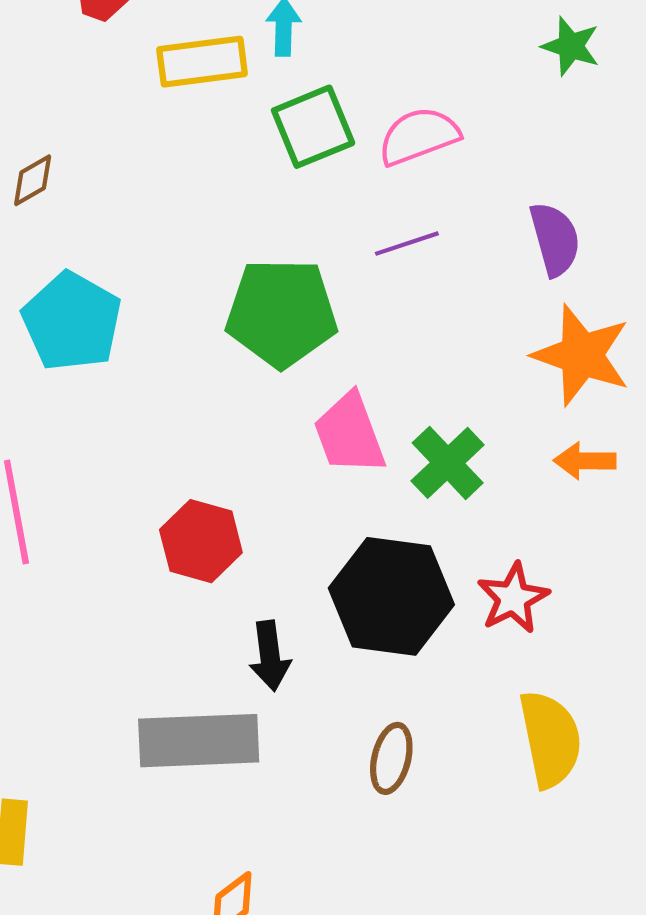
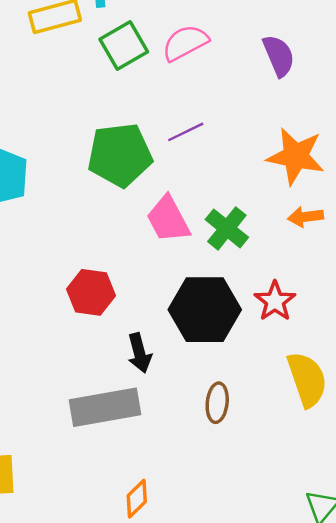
purple semicircle: (555, 239) -> (279, 56), moved
purple line: (407, 244) -> (186, 132), moved

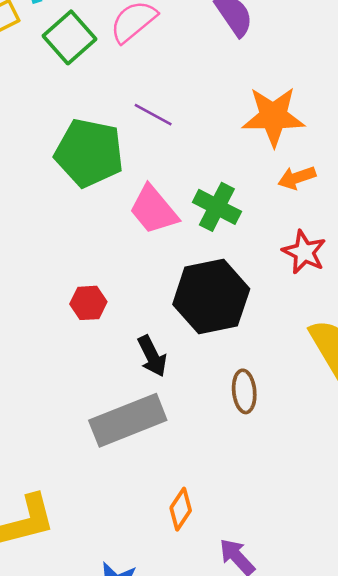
purple line: (186, 132) -> (153, 115), turned 66
green pentagon: (120, 155) -> (89, 153), turned 30
red hexagon: (91, 292) -> (88, 303), size x0.7
red star: (275, 301) -> (304, 252), moved

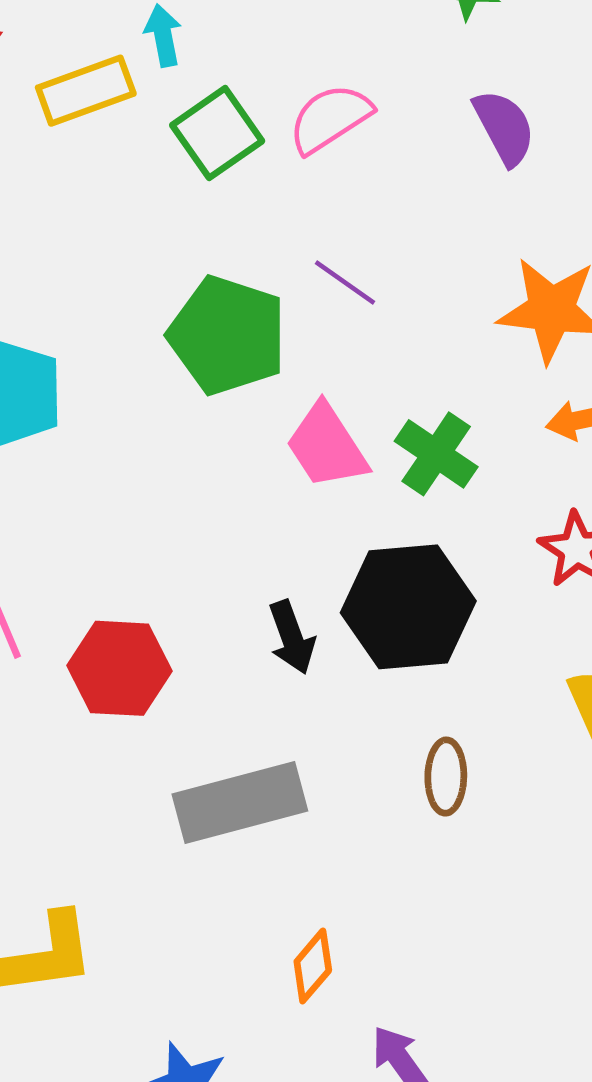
red hexagon: (88, 303) -> (119, 668), moved, size x1.6
black arrow: (152, 356) -> (292, 637), moved

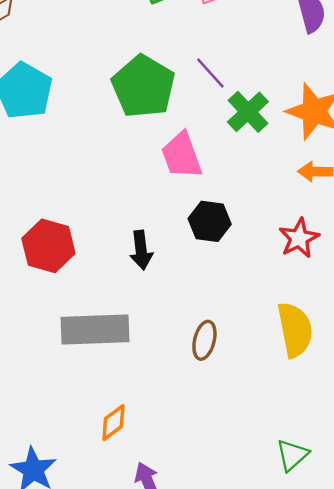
green cross: (436, 454) -> (248, 112), moved
black hexagon: (408, 607) -> (210, 221), moved, size x0.6

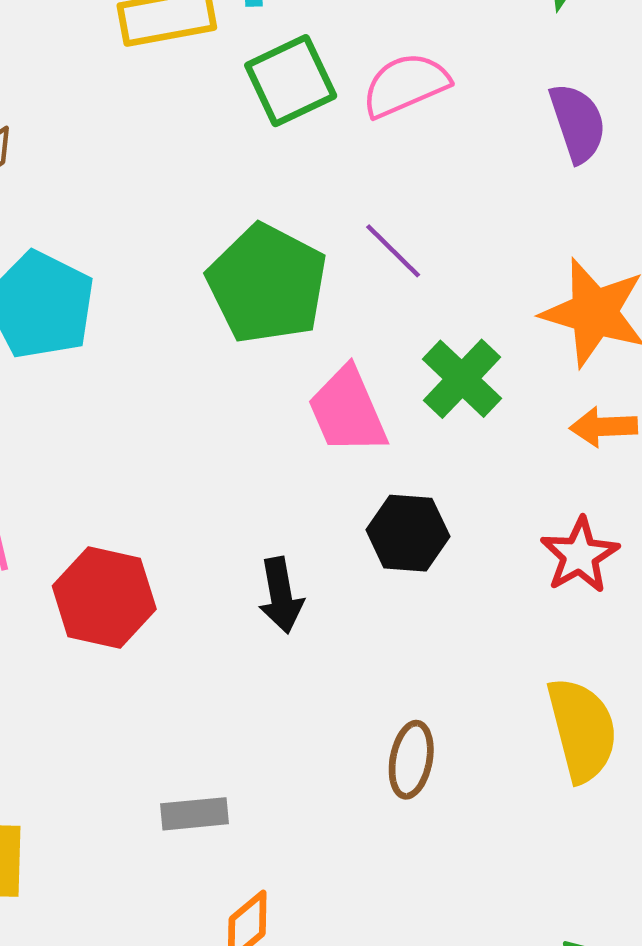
green cross: (248, 112) -> (462, 379), moved
gray rectangle: (95, 330) -> (195, 814), moved, size x0.5

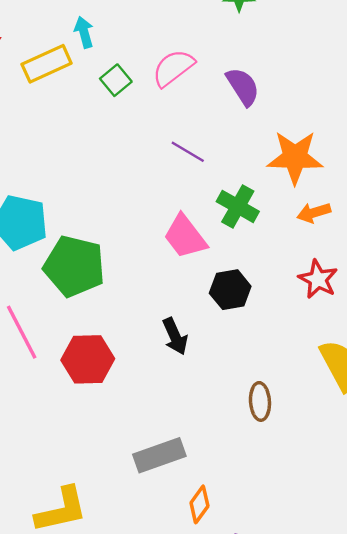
green square: (291, 81) -> (116, 80), size x0.7
purple semicircle: (578, 123) -> (243, 87), moved
green pentagon: (267, 284) -> (74, 266), moved
gray rectangle: (195, 814) -> (159, 455), size x1.5

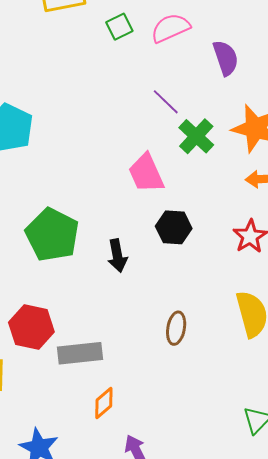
green cross: (238, 206) -> (196, 136), moved
green pentagon: (74, 266) -> (52, 235), moved
red hexagon: (88, 359) -> (31, 327), moved

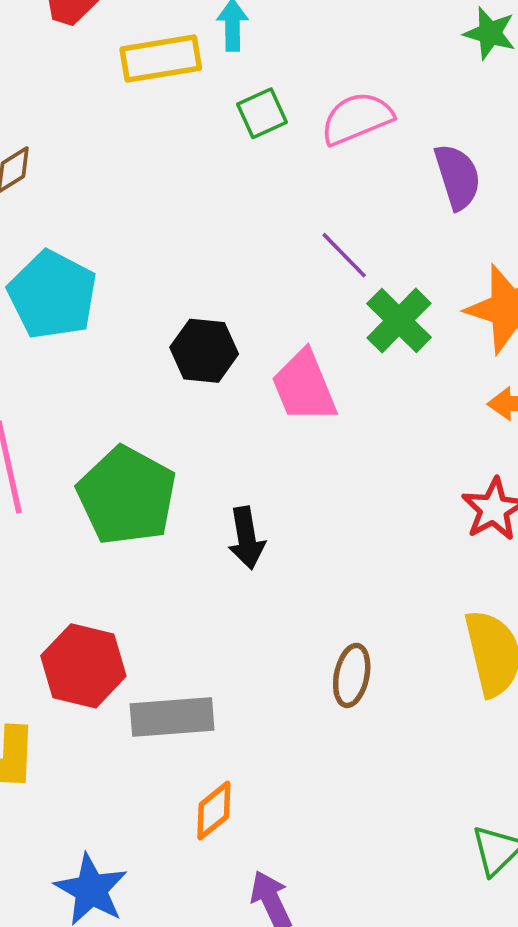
black hexagon: (174, 227) -> (204, 351), moved

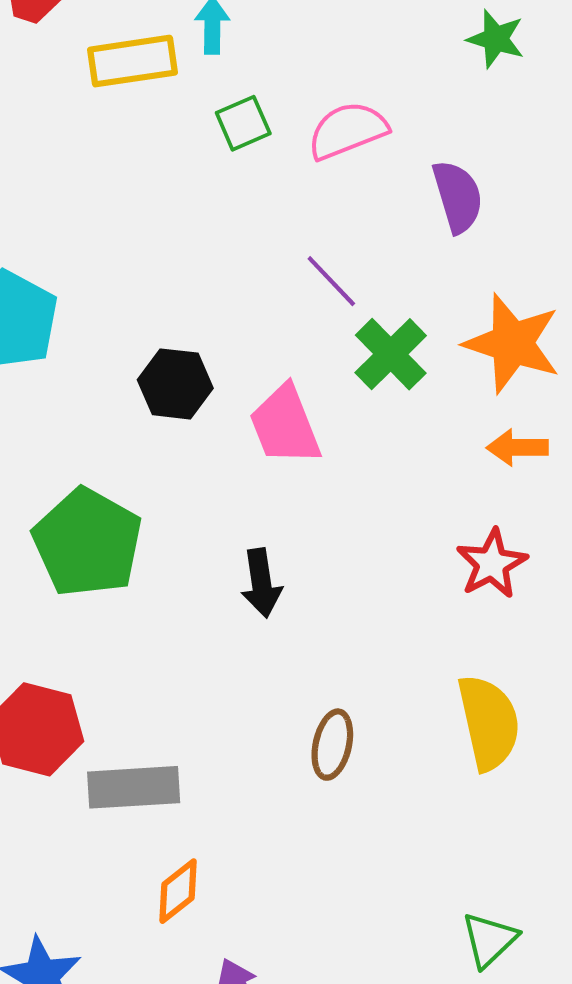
black arrow: (247, 538) -> (261, 583), moved

